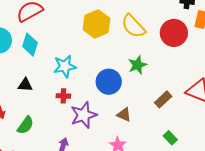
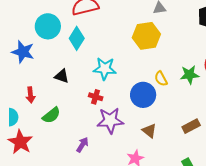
yellow semicircle: (133, 26) -> (161, 79), moved, size x0.6
green star: (137, 65) -> (189, 75), moved

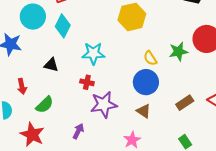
blue circle: (143, 95) -> (146, 82), moved
red star: (20, 142) -> (32, 135), moved

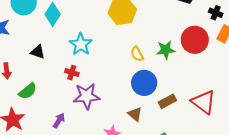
cyan star: (93, 53) -> (81, 44), turned 30
blue circle: (146, 82) -> (144, 83), moved
brown triangle: (144, 111) -> (135, 114), moved

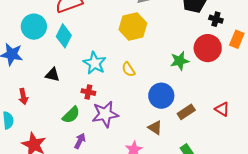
black cross: (216, 13) -> (216, 19), moved
yellow semicircle: (137, 54) -> (129, 69), moved
green semicircle: (28, 91) -> (71, 115), moved
red triangle: (204, 102) -> (222, 109), size x0.6

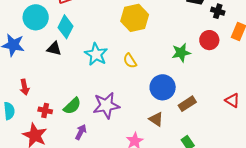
red circle: (208, 48) -> (209, 40), size x0.7
black triangle: (52, 75) -> (54, 49), moved
red cross: (88, 92) -> (45, 110), moved
red triangle: (222, 109) -> (232, 100), moved

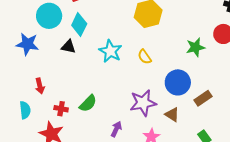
purple star: (106, 105) -> (143, 103), moved
purple arrow: (81, 132) -> (116, 129), moved

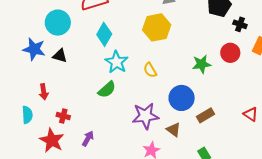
cyan diamond: (79, 24) -> (104, 34), moved
black triangle: (68, 47) -> (60, 56), moved
green semicircle: (88, 103) -> (107, 90), moved
purple arrow: (116, 129) -> (88, 139), moved

